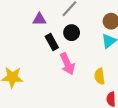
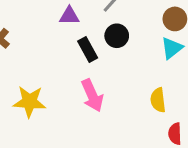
pink arrow: (67, 64) -> (92, 95), moved

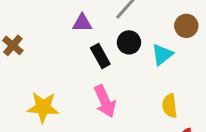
cyan triangle: (172, 48) -> (162, 54), moved

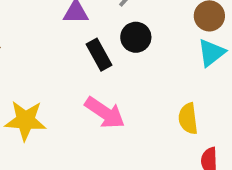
cyan triangle: (162, 54) -> (211, 53), moved
pink arrow: (105, 101) -> (105, 113), turned -32

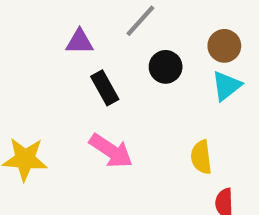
black circle: (136, 37) -> (166, 67), moved

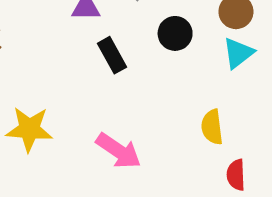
pink arrow: (111, 151) -> (119, 151), moved

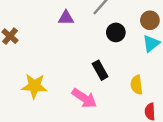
black rectangle: (112, 55) -> (100, 70), moved

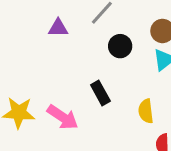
pink arrow: (84, 98) -> (63, 117), moved

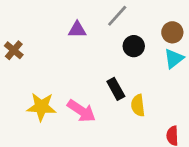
yellow semicircle: (146, 111) -> (138, 105), moved

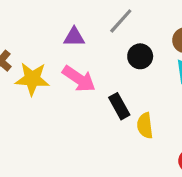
yellow star: (41, 107) -> (32, 79), moved
pink arrow: (81, 111) -> (79, 79), moved

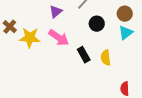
purple triangle: (74, 37) -> (56, 12), turned -40
yellow semicircle: (145, 126) -> (106, 58), moved

